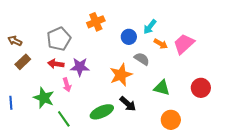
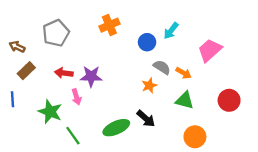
gray pentagon: (59, 39) -> (56, 33), moved
orange arrow: (161, 44) -> (184, 73), moved
orange star: (121, 75) -> (149, 85), moved, size x0.6
blue line: (11, 103) -> (13, 99), moved

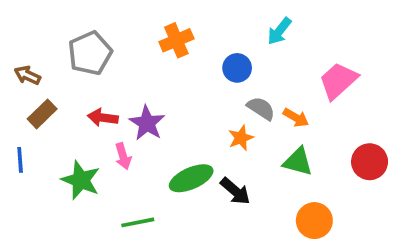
cyan arrow: (171, 31) -> (279, 31), moved
purple star: (91, 76) -> (147, 123), turned 30
green ellipse: (116, 128) -> (191, 178), moved
green line: (73, 136) -> (138, 222), moved, turned -66

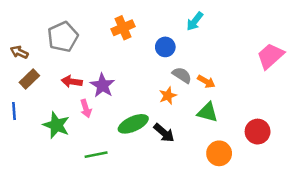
pink trapezoid: (338, 81) -> (270, 56), moved
red circle: (370, 162) -> (258, 132), moved

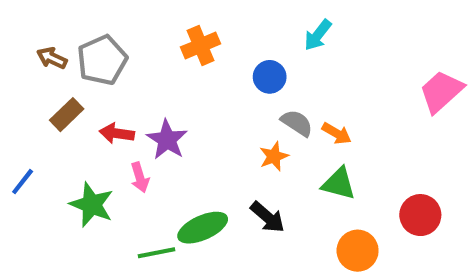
brown arrow: (19, 52) -> (52, 58), moved
brown rectangle: (29, 79) -> (67, 115), moved
blue line: (14, 111) -> (23, 182), turned 42
green ellipse: (133, 124) -> (203, 228), moved

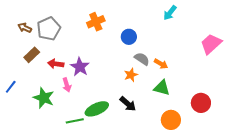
cyan arrow: (318, 35) -> (170, 13), moved

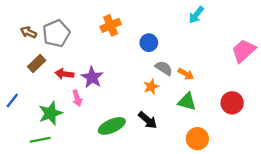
green star: (44, 98) -> (50, 113), turned 30
red circle: (201, 103) -> (232, 103), moved
green line: (75, 121) -> (40, 140), moved

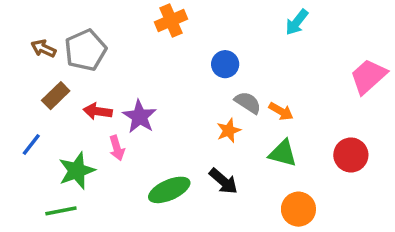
orange cross: (111, 25) -> (171, 21), moved
blue line: (12, 101) -> (31, 145), moved

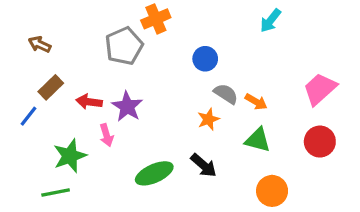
gray pentagon: (85, 50) -> (124, 46), moved
pink trapezoid: (368, 76) -> (320, 89), moved
blue line: (31, 145) -> (28, 116), moved

